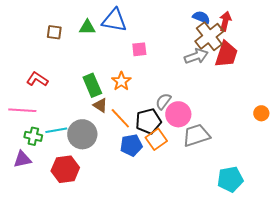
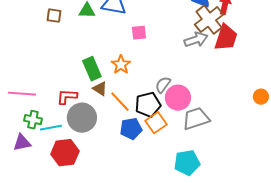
red L-shape: (37, 79) -> (67, 97), moved, turned -30
cyan line: (56, 130) -> (51, 128), moved
cyan pentagon: (230, 179) -> (187, 163), moved

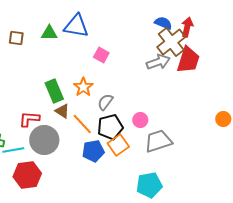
pink square: (139, 33) -> (101, 55), turned 35
gray semicircle: (163, 85) -> (105, 102), moved
pink circle: (178, 98) -> (140, 120), size x0.6

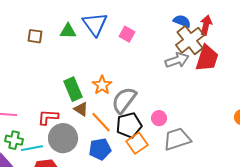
blue triangle: (76, 26) -> (95, 24), turned 44
pink square: (101, 55) -> (127, 34), moved
gray semicircle: (105, 102) -> (124, 100), size x1.6
blue pentagon: (93, 151) -> (100, 149), moved

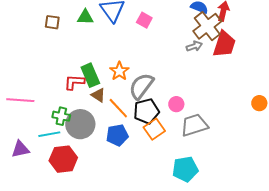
gray arrow: (177, 60) -> (194, 46), size x0.7
red L-shape: (48, 117) -> (74, 82), moved
green cross: (14, 140) -> (61, 116), moved

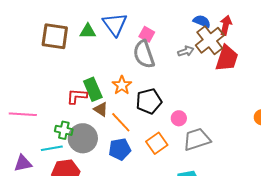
brown square: (52, 22) -> (55, 36), size x1.8
gray arrow: (194, 46) -> (186, 51), moved
gray semicircle: (141, 86) -> (144, 54), moved, turned -56
black pentagon: (146, 111) -> (149, 101), moved

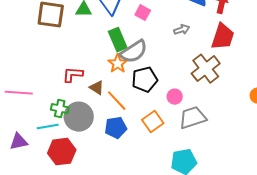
brown cross: (210, 40) -> (206, 69), moved
gray semicircle: (144, 54) -> (134, 52), moved, turned -104
green rectangle: (93, 89) -> (118, 40), moved

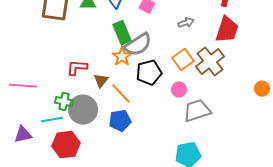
brown triangle: (97, 88) -> (101, 81), turned 35
orange square: (153, 122) -> (183, 60), moved

